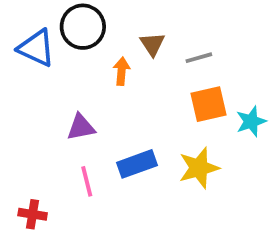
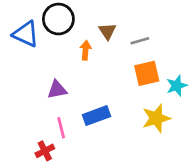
yellow star: (199, 168) -> (156, 118), moved
red cross: (33, 214) -> (45, 151), moved, turned -36

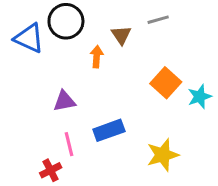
gray line: (140, 41) -> (158, 20), moved
orange square: (147, 73) -> (166, 83), turned -35
yellow star: (156, 118) -> (163, 155), moved

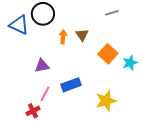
gray line: (158, 20) -> (112, 13), moved
brown triangle: (121, 35) -> (82, 35), moved
pink line: (69, 144) -> (45, 94), turned 42

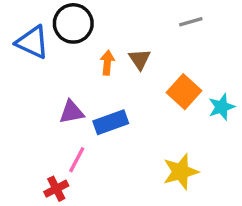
blue rectangle: (71, 85) -> (111, 122), moved

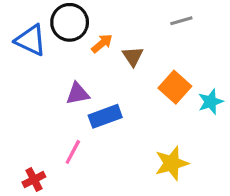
orange arrow: (107, 63) -> (102, 43), moved, turned 45
purple triangle: (72, 112) -> (78, 94), moved
red cross: (56, 189) -> (34, 179), moved

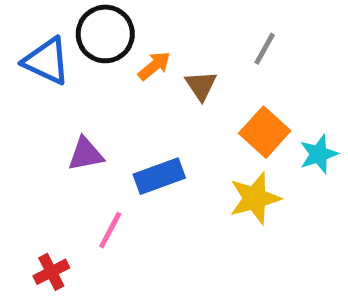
gray line: (181, 21) -> (265, 49), moved, turned -45
purple triangle: (78, 94) -> (86, 154), moved
yellow star: (172, 163) -> (255, 198), moved

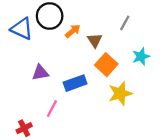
orange square: (265, 132) -> (106, 65), moved
cyan star: (319, 154) -> (141, 56), moved

